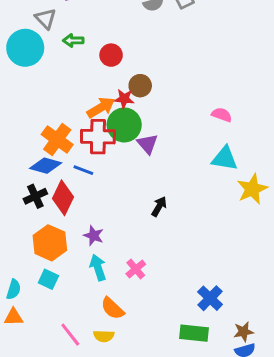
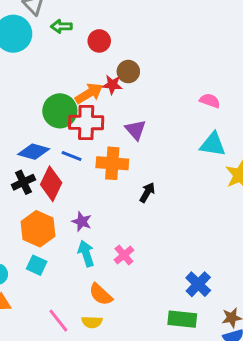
green circle: (124, 125) -> (60, 111), moved
orange cross: (57, 140) -> (112, 163), moved, turned -32

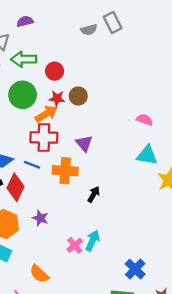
green arrow: (61, 26) -> (24, 59), size x1.5
red star: (112, 85) -> (57, 98), moved
green circle: (60, 111) -> (23, 95), moved
cyan arrow: (86, 254) -> (92, 241), moved, turned 42
orange semicircle: (101, 294) -> (39, 274), moved

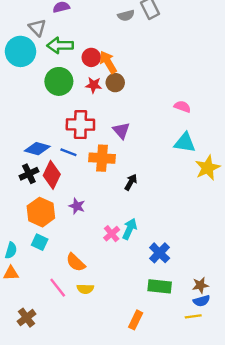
orange arrow: (46, 114) -> (108, 62), moved, turned -90
blue cross: (135, 269) -> (160, 253), moved

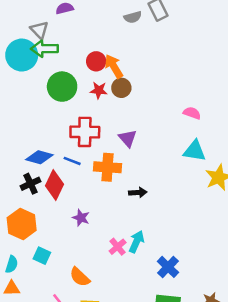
green arrow: (60, 45) -> (44, 49), moved
black arrow: (131, 182) -> (138, 192), turned 56
orange hexagon: (41, 212) -> (22, 224), moved

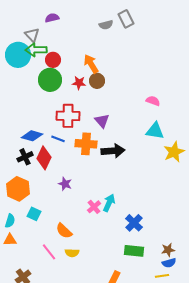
red circle: (96, 61) -> (53, 60), moved
black arrow: (138, 192) -> (113, 151), moved, size x1.6

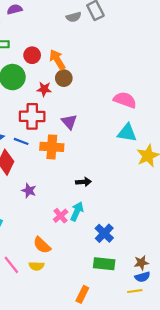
red circle: (53, 60) -> (32, 55), moved
red star: (79, 83) -> (44, 89), moved
pink semicircle: (153, 101) -> (125, 100), size x1.5
black arrow: (113, 151) -> (83, 182), moved, size x0.6
orange semicircle: (64, 231) -> (42, 245), moved

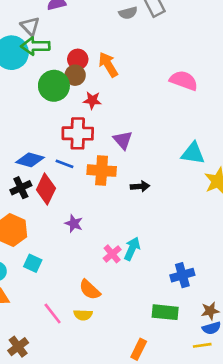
brown circle: (64, 78) -> (75, 75), moved
pink semicircle: (125, 100) -> (184, 80), moved
black arrow: (83, 182) -> (140, 186), moved
blue cross: (104, 233) -> (182, 275), moved, turned 30

